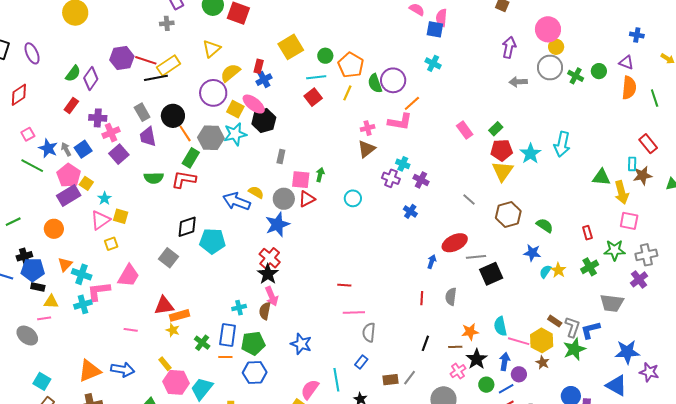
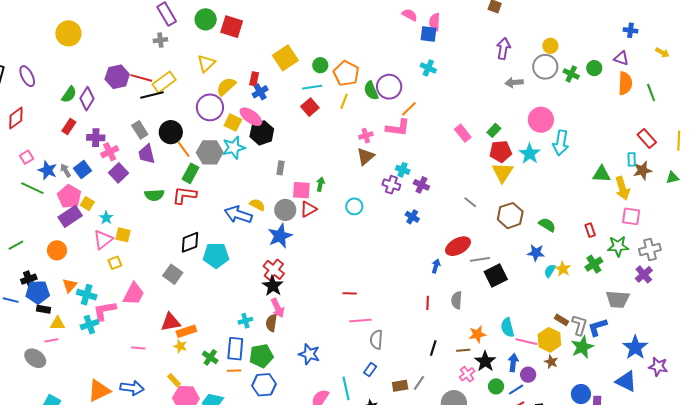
pink circle: (548, 29) -> (541, 120), moved
blue star: (627, 352) -> (635, 347), turned -30

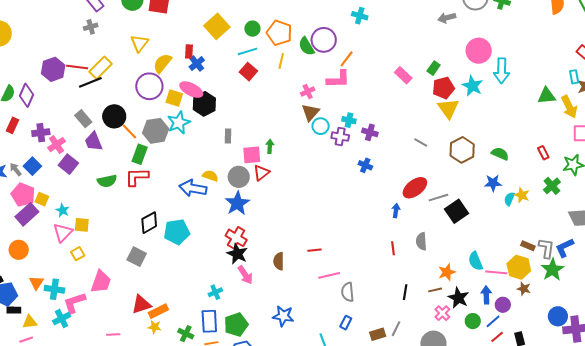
cyan circle: (354, 206) -> (321, 126), moved
brown semicircle: (271, 323) -> (279, 261), moved

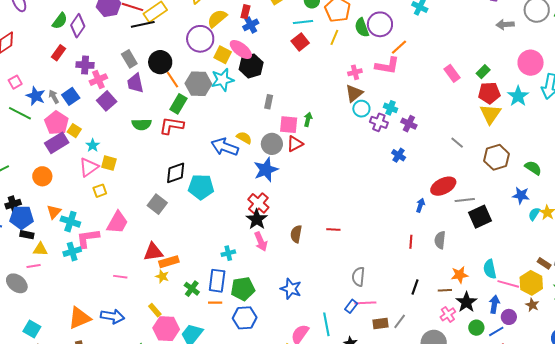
pink line: (329, 275) -> (365, 303), moved

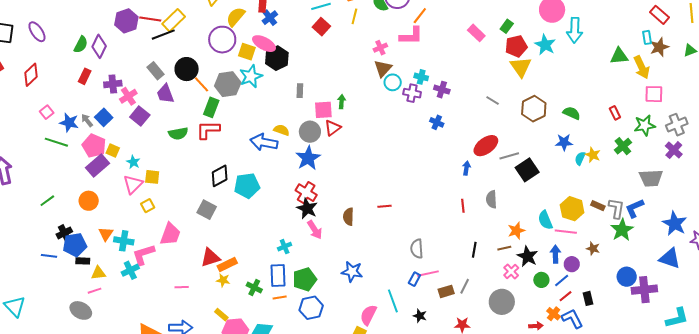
yellow hexagon: (531, 283) -> (572, 209), moved

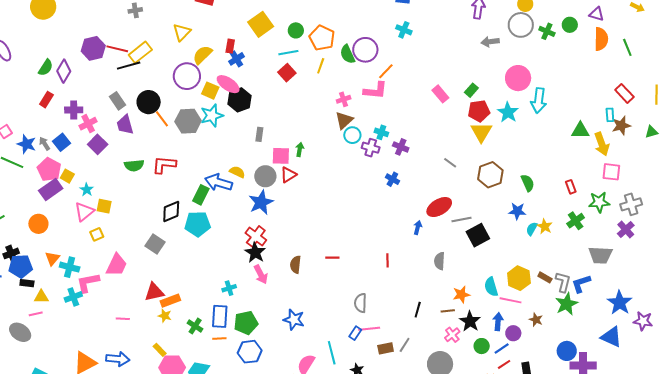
green rectangle: (211, 107) -> (201, 195), moved
green semicircle: (572, 113) -> (528, 183), turned 36
red line: (463, 206) -> (387, 260), moved

